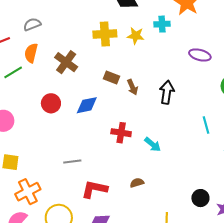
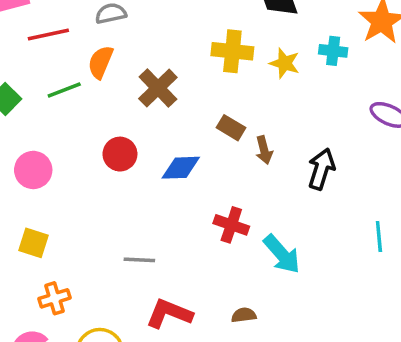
cyan arrow: (153, 144) -> (282, 254), size x1.4
orange cross: (28, 192) -> (55, 298), size x0.7

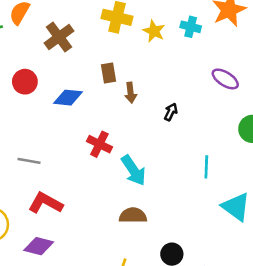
brown rectangle: (231, 128) -> (109, 73), turned 42
black arrow: (321, 169) -> (171, 112), size x0.6
brown semicircle: (244, 315) -> (133, 216), moved, size x1.5

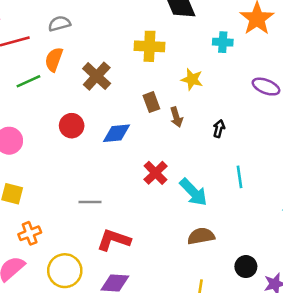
yellow star: (154, 31) -> (192, 79), moved
red cross: (99, 144) -> (156, 173), turned 30
cyan line: (206, 167) -> (239, 177), moved

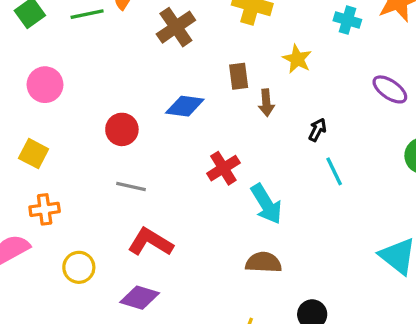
red circle: (72, 126) -> (122, 129), moved
cyan line: (239, 177) -> (334, 171), moved, turned -30
yellow circle: (65, 271) -> (79, 267), size x0.7

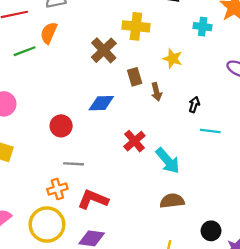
brown cross: (176, 27) -> (104, 50), moved
cyan line: (334, 171) -> (210, 131), turned -48
orange cross: (45, 209) -> (57, 189), moved
yellow circle: (79, 267) -> (47, 225), size x1.6

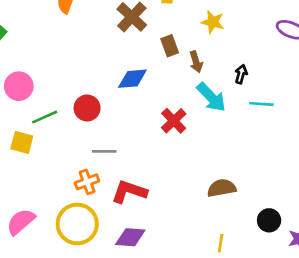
green line: (25, 51) -> (45, 117), moved
cyan arrow: (168, 161) -> (211, 97), moved

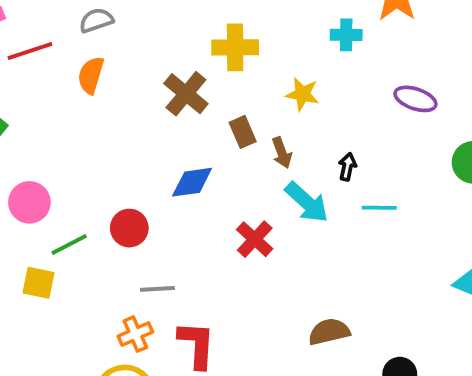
red L-shape: (129, 192) -> (197, 345), turned 78

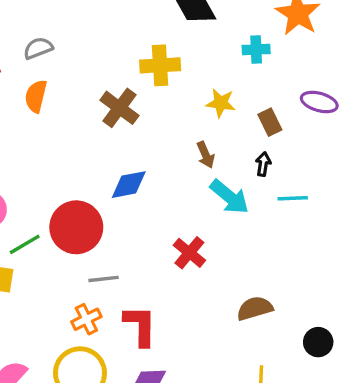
brown rectangle: (243, 132) -> (270, 122), moved
red circle: (129, 228) -> (76, 227), size x1.6
red cross: (255, 239) -> (189, 253), moved

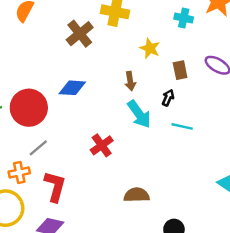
gray line: (104, 279) -> (38, 148), turned -48

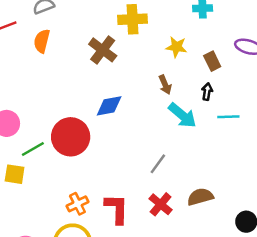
red cross: (102, 145) -> (161, 204), moved
gray line: (38, 148) -> (158, 164), moved

